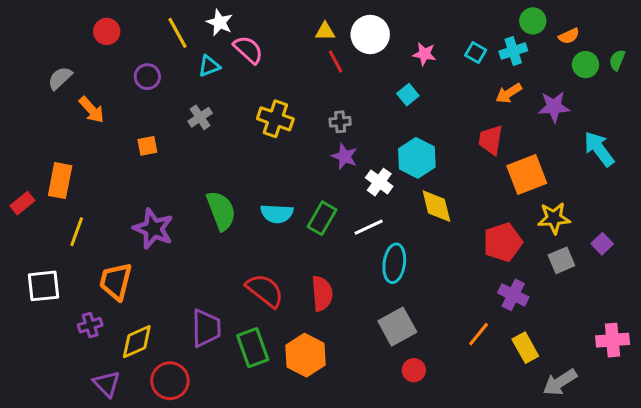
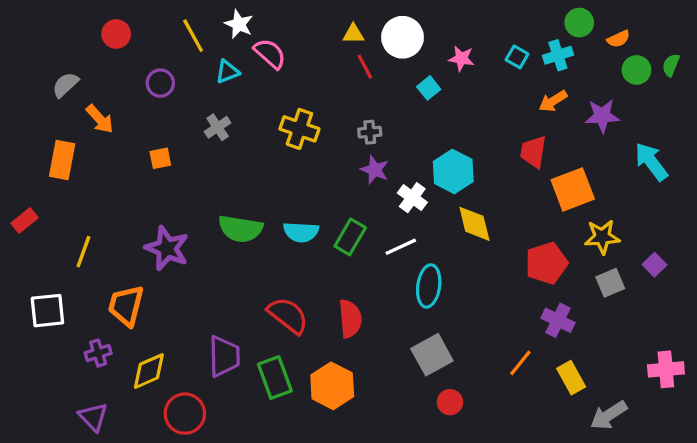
cyan square: (408, 95) -> (429, 88), moved
orange rectangle: (60, 181) -> (62, 160), moved
green semicircle: (221, 211) -> (241, 229), turned 120
purple triangle: (107, 384) -> (93, 417), moved

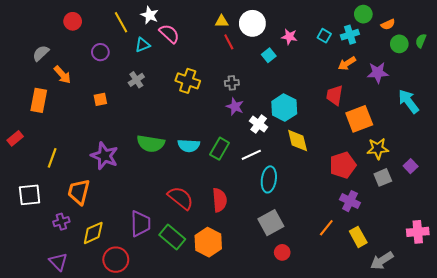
green rectangle: (275, 378) -> (172, 237), turned -30

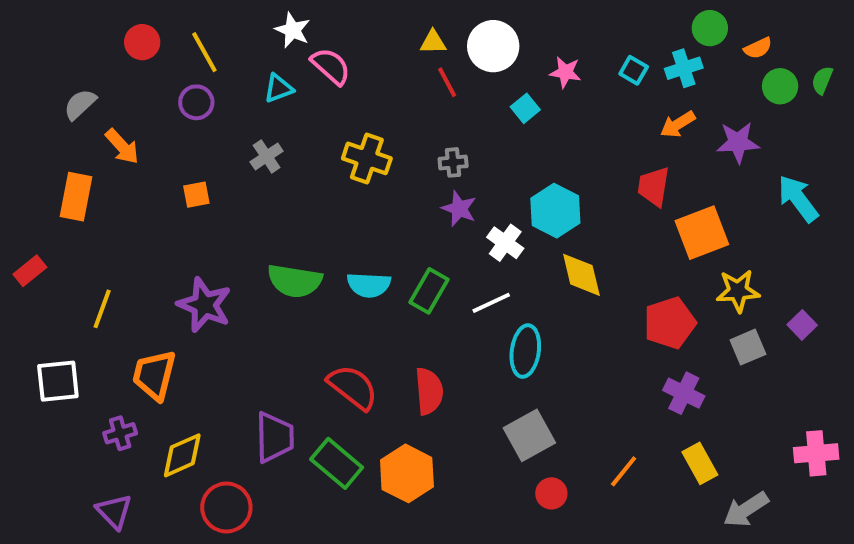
yellow line: (121, 22) -> (204, 52), moved
orange line: (326, 228) -> (624, 471), moved

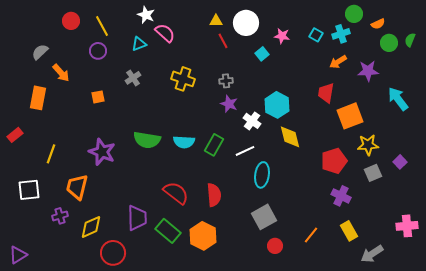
purple triangle: (114, 512) -> (18, 255), moved, turned 42

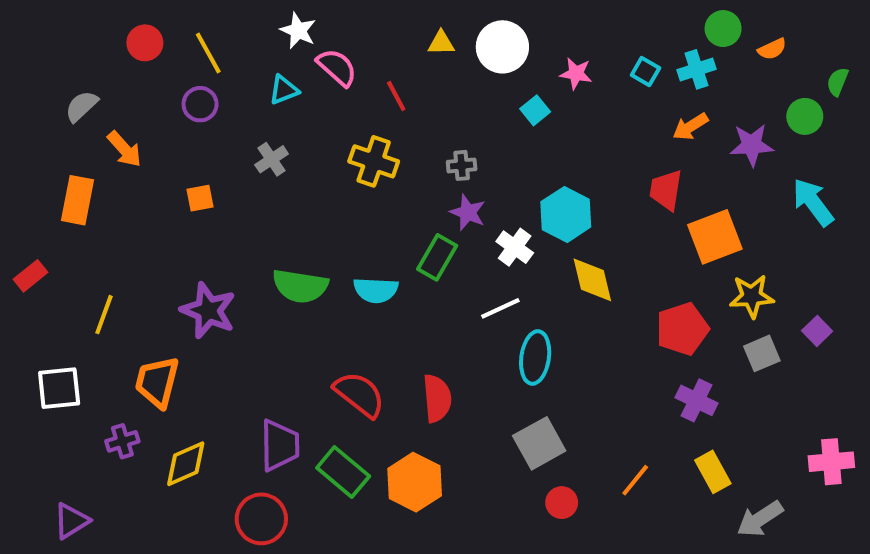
red line: (223, 41) -> (396, 96), moved
green circle: (389, 43) -> (805, 116), moved
green rectangle: (214, 145) -> (437, 257), moved
red circle: (113, 253) -> (261, 519), moved
purple triangle: (18, 255) -> (71, 521), moved

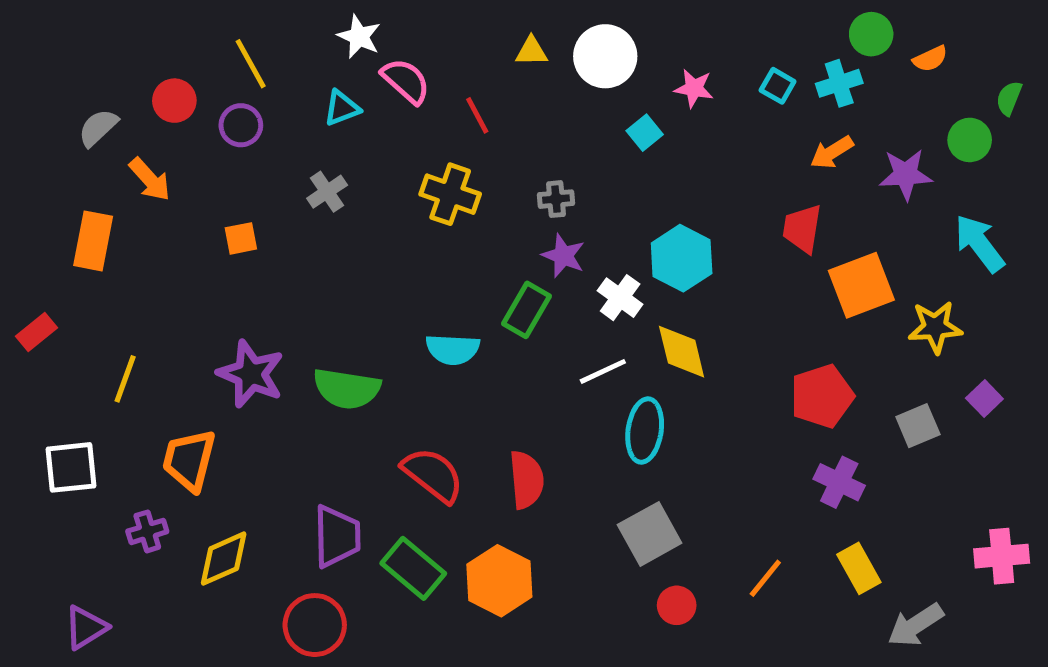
red circle: (145, 43) -> (174, 101), moved
yellow diamond: (592, 280) -> (682, 352), moved
green semicircle: (300, 286) -> (347, 389), moved
yellow star: (752, 296) -> (935, 327), moved

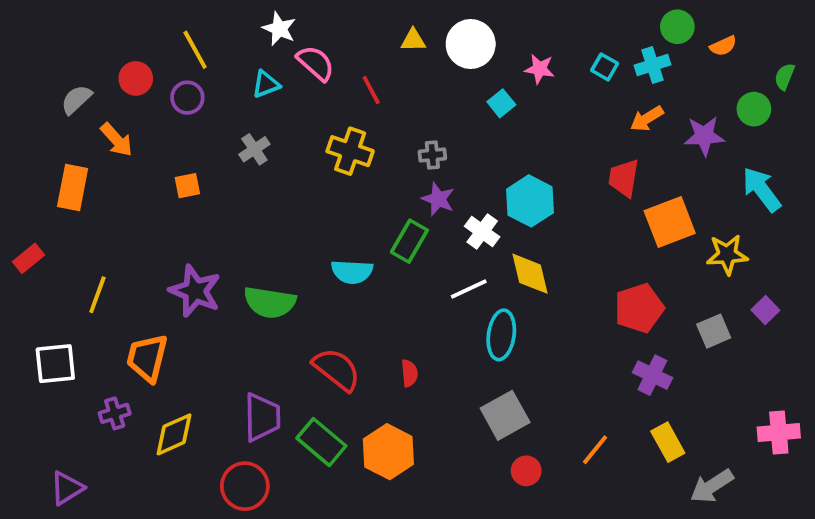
red semicircle: (526, 480) -> (409, 373), size x0.6

